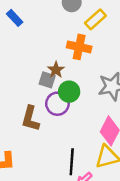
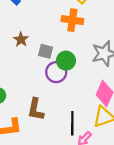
brown star: (56, 70) -> (21, 40), moved
brown L-shape: (30, 119) -> (36, 109), moved

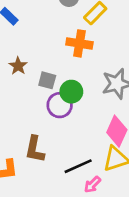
black line: (72, 123) -> (78, 166), turned 65

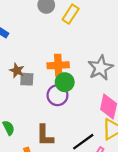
orange cross: (79, 43) -> (58, 65), moved
gray square: (47, 80) -> (27, 79), moved

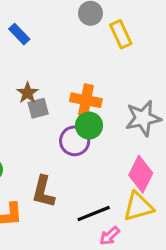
yellow rectangle: (71, 14) -> (121, 34), turned -72
gray square: (27, 79) -> (38, 108), turned -32

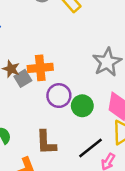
orange cross: (86, 100) -> (40, 68), moved
green circle: (89, 126) -> (82, 106), moved

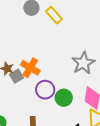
orange cross: (40, 68) -> (30, 68), turned 36

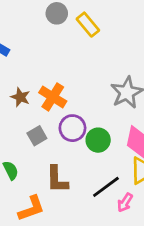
gray square: (17, 76) -> (37, 136), moved

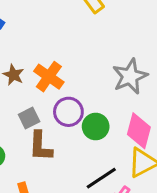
brown L-shape: (57, 179) -> (41, 146), moved

